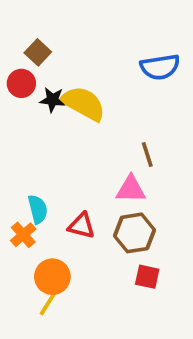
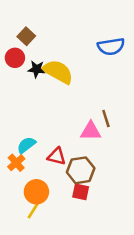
brown line: (147, 155) -> (106, 118), moved
cyan semicircle: (38, 209) -> (26, 145), turned -114
brown hexagon: (134, 233) -> (81, 170), moved
red square: (147, 277) -> (81, 192), moved

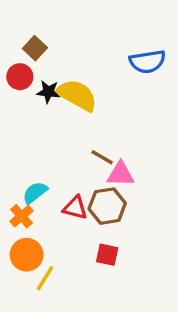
brown line: (106, 118) -> (102, 157), moved, turned -42
brown hexagon: (81, 170) -> (107, 206), moved
orange circle: (36, 192) -> (27, 255), moved

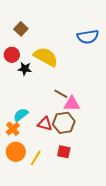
red circle: (20, 77) -> (12, 55), moved
black star: (48, 92) -> (25, 69), moved
yellow line: (45, 278) -> (36, 158), moved

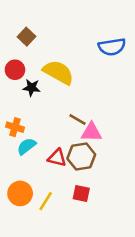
orange cross: (13, 129) -> (15, 127), moved, turned -32

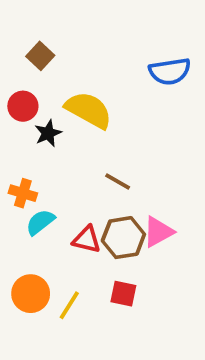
black star: (32, 88) -> (48, 133), turned -30
pink triangle: (91, 132) -> (158, 232), moved, turned -30

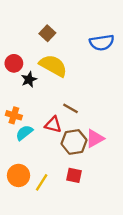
brown square: (40, 56) -> (47, 33), moved
red triangle: (87, 239) -> (53, 125), moved

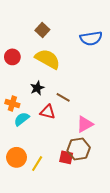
black star: (29, 79) -> (37, 88), moved
brown hexagon: (74, 142) -> (79, 149), moved

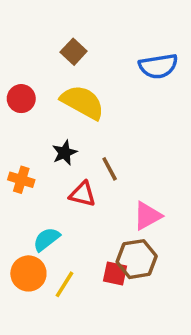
brown line: (63, 97) -> (110, 169), turned 32
cyan semicircle: (22, 119) -> (46, 239), moved

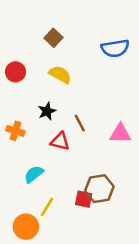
yellow semicircle: (83, 102) -> (60, 74), size x0.7
pink triangle: (147, 216) -> (120, 134), moved, turned 30
orange circle: (28, 273) -> (26, 227), moved

